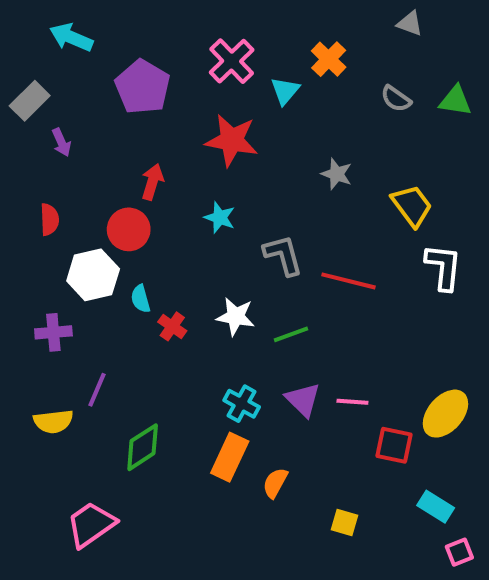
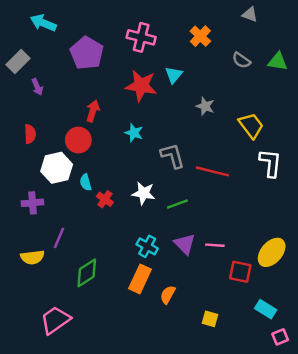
pink cross: (232, 61) -> (141, 37), turned -32
cyan triangle: (285, 91) -> (174, 75), moved

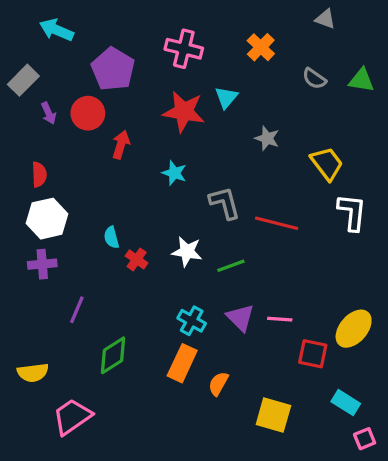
red circle: (78, 140) -> (88, 113), moved
white hexagon: (57, 168) -> (47, 219), moved
yellow semicircle: (32, 257) -> (33, 373), moved
yellow square: (210, 319) -> (273, 415), size x1.6

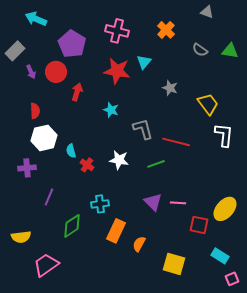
red semicircle: (39, 175) -> (35, 111), moved
white hexagon: (47, 219) -> (44, 138), moved
green line: (231, 266) -> (156, 164), moved
cyan cross: (192, 321) -> (100, 204), moved, turned -36

